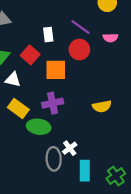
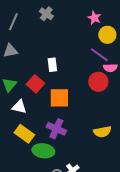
purple line: (80, 27) -> (99, 55), moved
red circle: (79, 50) -> (98, 82), moved
purple cross: (53, 103) -> (56, 129), turned 36

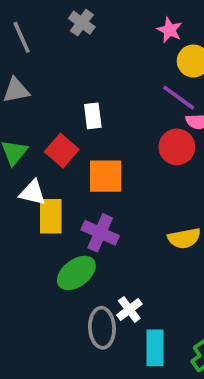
gray line: (13, 22) -> (22, 37), turned -48
yellow rectangle: (24, 134) -> (51, 216), moved, turned 54
green ellipse: (43, 151) -> (76, 273), turned -45

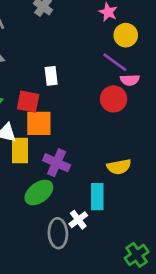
red square: (62, 151) -> (28, 102), turned -30
orange square: (106, 176) -> (39, 123), moved
cyan rectangle: (155, 348) -> (97, 197), moved

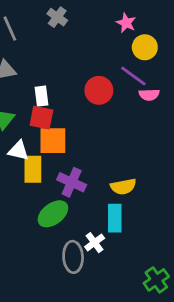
white rectangle: (51, 76) -> (41, 96), moved
red circle: (114, 99) -> (99, 90), moved
yellow semicircle: (119, 167) -> (123, 187), moved

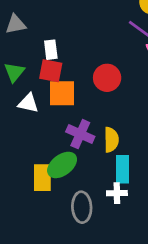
red circle: (99, 90) -> (107, 78), moved
yellow rectangle: (33, 169) -> (42, 178), moved
yellow semicircle: (123, 187) -> (111, 140), moved, turned -80
white cross: (95, 243) -> (117, 193), moved, turned 36

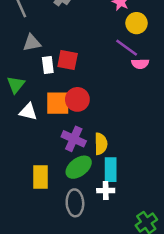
gray triangle: (16, 24) -> (32, 43), moved
red square: (51, 71) -> (68, 60), moved
red circle: (107, 78) -> (77, 99), moved
green ellipse: (62, 165) -> (79, 167), moved

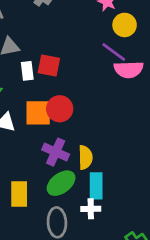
pink semicircle: (140, 64) -> (129, 70), size x1.5

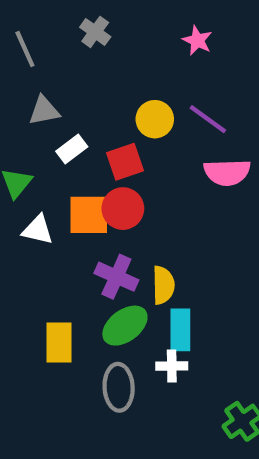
yellow circle: (125, 25) -> (155, 119), moved
red square: (49, 66) -> (125, 162), moved, turned -30
pink semicircle: (129, 70) -> (227, 172), moved
white rectangle: (27, 71) -> (72, 149), turned 60

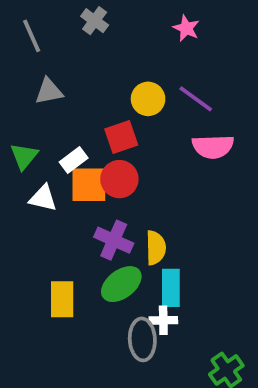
white rectangle: (72, 149) -> (74, 160), moved
gray ellipse: (119, 387) -> (142, 339), moved

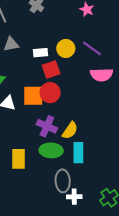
white rectangle: (74, 160) -> (41, 53), moved, turned 32
yellow semicircle: (156, 248) -> (70, 130), turned 36
green ellipse: (121, 284) -> (51, 150), turned 40
white cross: (163, 320) -> (74, 197), moved

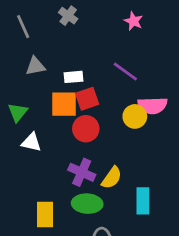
yellow circle: (66, 48) -> (135, 116), moved
purple line: (92, 48) -> (125, 72), moved
orange square: (33, 96) -> (64, 104), moved
cyan rectangle: (78, 153) -> (143, 201), moved

